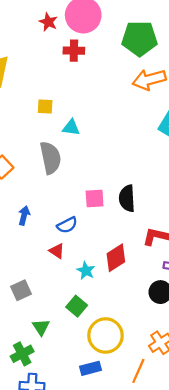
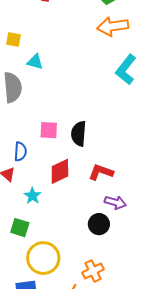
blue semicircle: (67, 225) -> (20, 152), turned -66
red diamond: (116, 258) -> (60, 171), moved
green square: (77, 306) -> (20, 228), turned -30

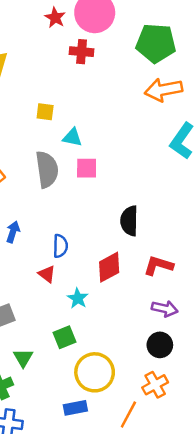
pink square: (49, 130) -> (87, 168), moved
purple arrow: (115, 202) -> (165, 309), moved
black circle: (99, 224) -> (160, 345), moved
green square: (20, 228) -> (65, 337), turned -36

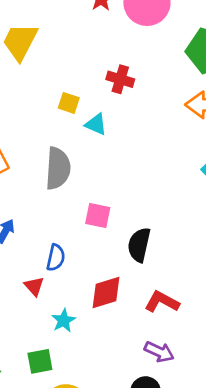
red cross: (82, 52) -> (120, 79), moved
cyan triangle: (72, 137) -> (96, 124), moved
pink square: (87, 168) -> (98, 216), moved

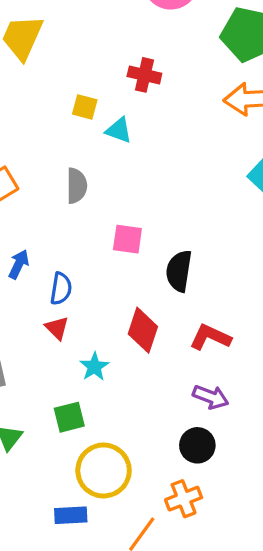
gray semicircle: (58, 168) -> (77, 186), size x0.7
blue semicircle: (56, 258) -> (61, 289), moved
red diamond: (106, 293) -> (143, 330), turned -51

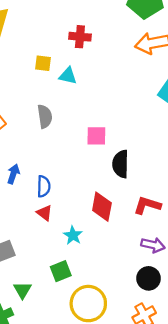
pink square: (127, 239) -> (96, 136), moved

